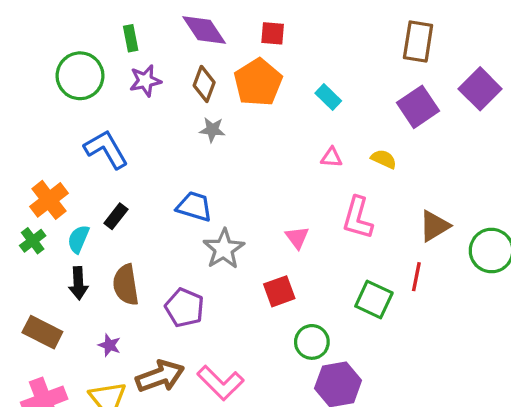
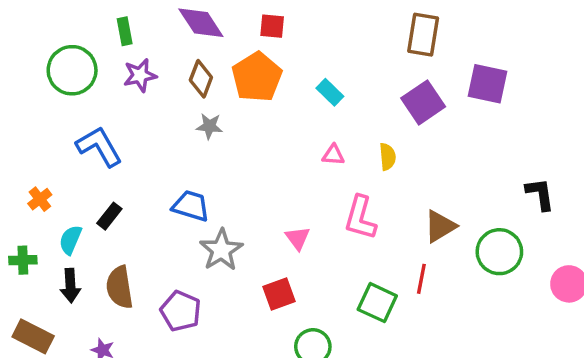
purple square: (480, 89) -> (488, 84), turned -33
yellow semicircle: (384, 159) -> (387, 157), turned 60
orange cross: (49, 200) -> (40, 199), size x0.6
green cross: (33, 241) -> (23, 260), moved, turned 35

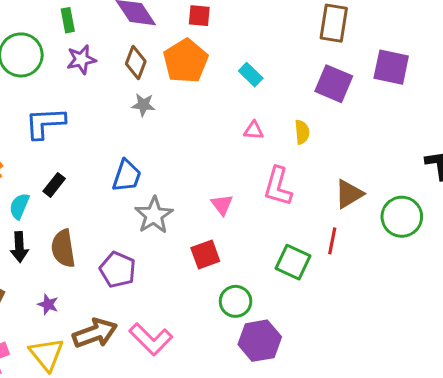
purple square: (423, 102) -> (334, 84), turned -33
blue L-shape: (99, 147) -> (45, 123), turned -63
blue trapezoid: (191, 206) -> (127, 176), turned 92

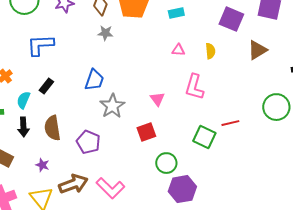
cyan rectangle: (251, 75) -> (176, 13), turned -56
brown triangle: (349, 194) -> (257, 50), moved
red line: (332, 241) -> (230, 123), turned 66

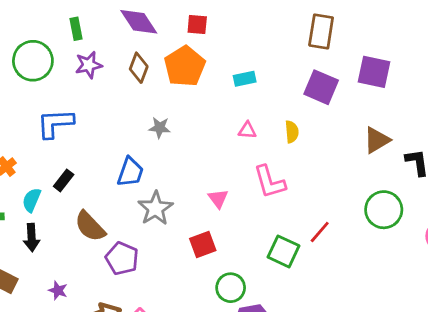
gray star: (105, 33) -> (160, 128), moved
brown triangle: (257, 50) -> (377, 140), moved
pink L-shape: (194, 87) -> (270, 182), turned -32
red line: (230, 123) -> (320, 232), turned -36
brown semicircle: (52, 128) -> (90, 226), moved, turned -35

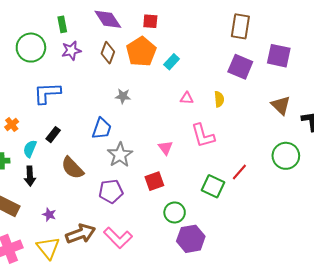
cyan rectangle: (245, 79) -> (172, 62), moved, turned -35
brown triangle: (377, 140) -> (281, 105), turned -45
purple pentagon: (122, 258) -> (111, 191), moved, turned -30

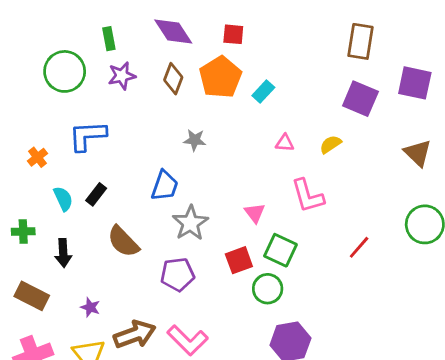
yellow semicircle: (219, 99) -> (330, 144), turned -119
orange cross: (12, 124) -> (37, 157), moved
cyan semicircle: (30, 149) -> (63, 199), moved, turned 132
green square: (213, 186) -> (280, 250), moved
green circle: (175, 212) -> (268, 289), moved

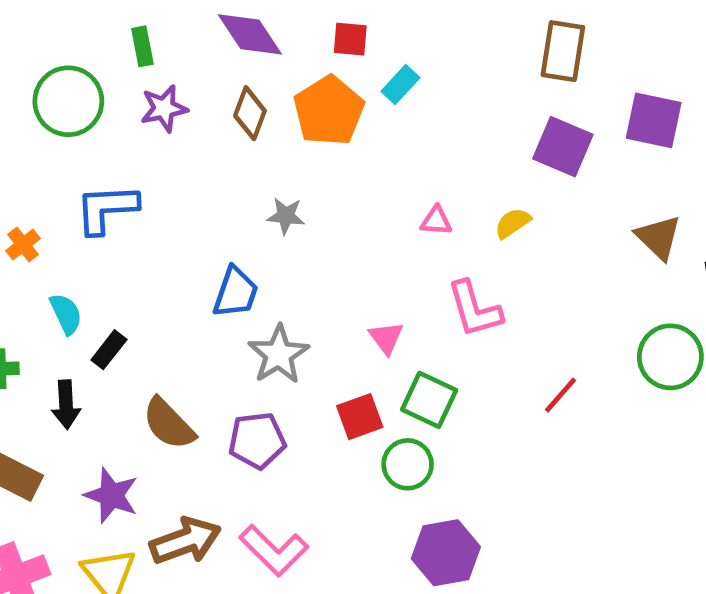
cyan rectangle: (263, 91) -> (400, 84), moved
black rectangle: (96, 194) -> (109, 350), moved
brown semicircle: (123, 242) -> (169, 424), moved
purple star: (90, 307) -> (111, 495), size x1.6

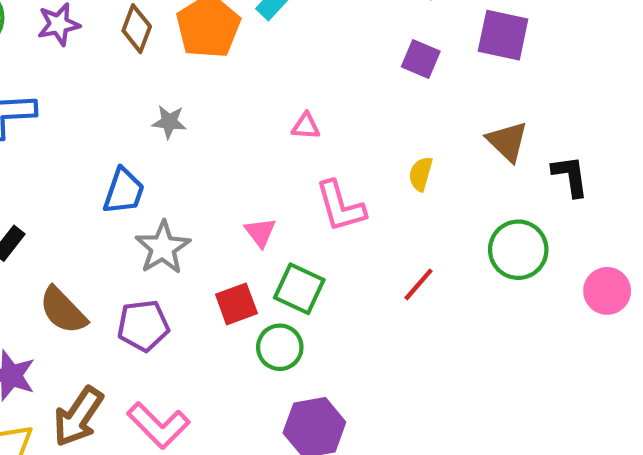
purple square: (563, 147) -> (421, 59), size x0.7
yellow semicircle: (513, 223) -> (421, 174), moved, turned -40
brown arrow: (185, 541) -> (78, 417), turned 144

